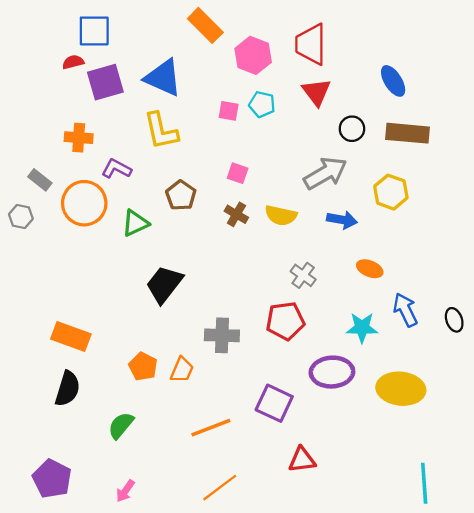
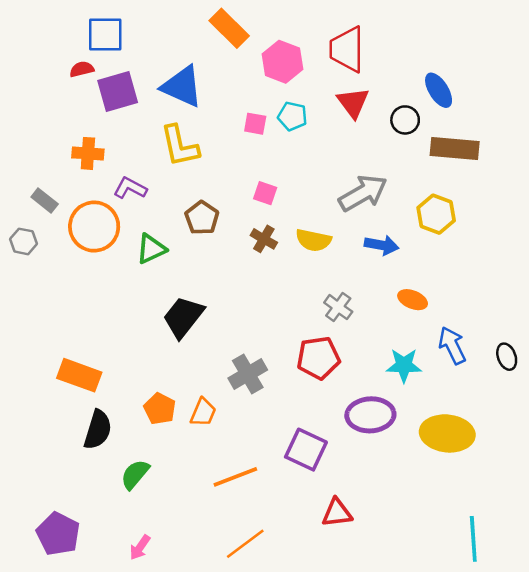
black circle: (352, 129) -> (405, 120), moved
gray cross: (222, 335) -> (248, 374), turned -32
black semicircle: (68, 389) -> (98, 430), moved

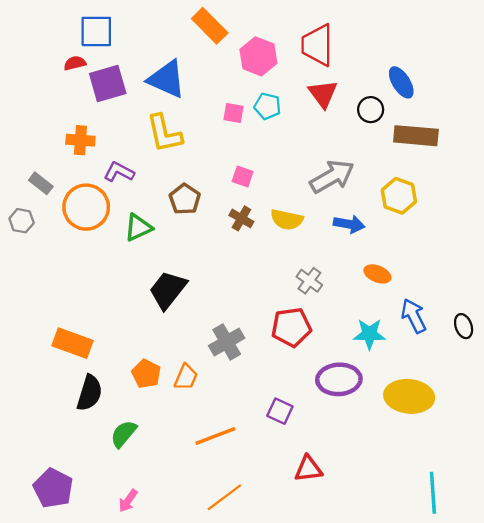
purple square: (306, 450) -> (280, 411), size x0.7

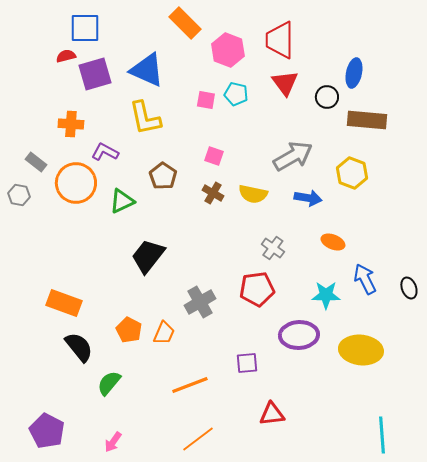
blue ellipse: (401, 82) -> (354, 73), turned 44
black semicircle: (90, 393) -> (79, 347), turned -56
purple square: (280, 411) -> (247, 363), turned -30

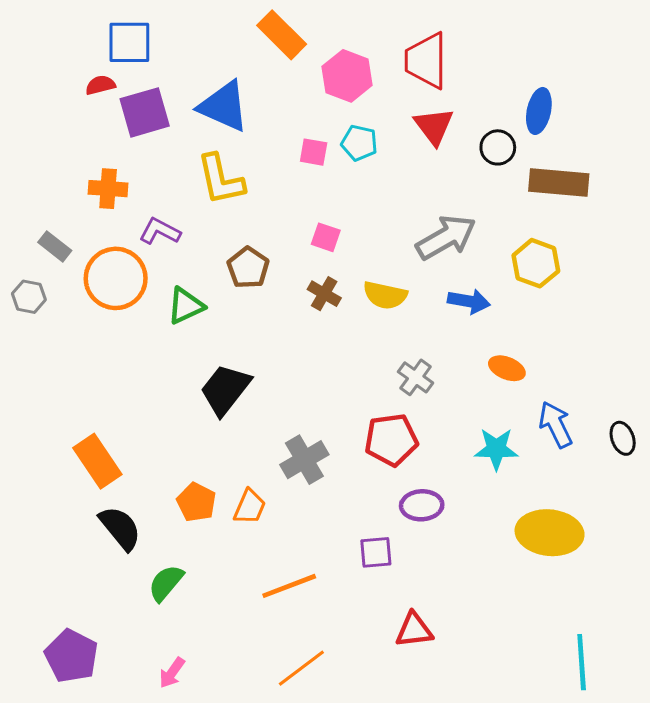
orange rectangle: (64, 303) -> (97, 461), turned 36
purple ellipse: (299, 335) -> (422, 505), moved, size x0.7

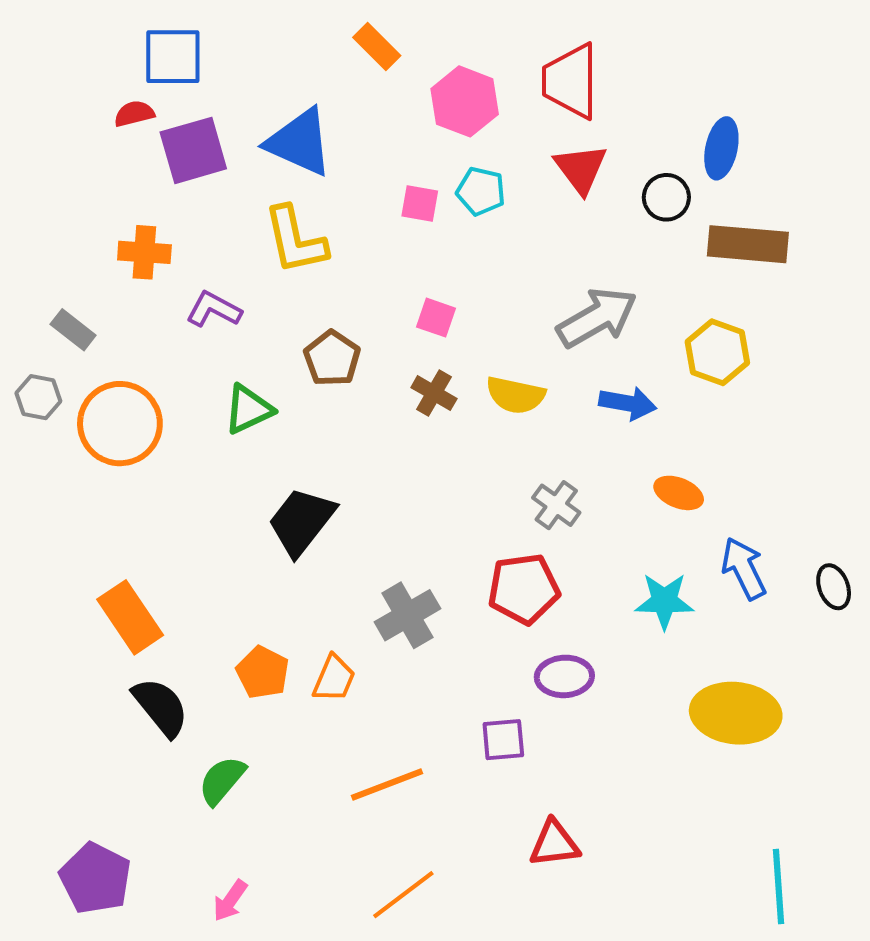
orange rectangle: (282, 35) -> (377, 46), size x0.7
orange circle: (116, 278) -> (120, 424), moved

